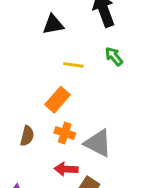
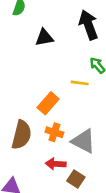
yellow line: (73, 65) -> (80, 83), moved
brown semicircle: (27, 136) -> (22, 135), size x1.6

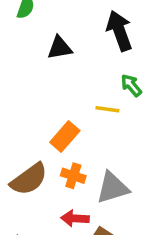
brown semicircle: (22, 135) -> (29, 179), turned 40
gray triangle: (83, 141) -> (113, 188), turned -44

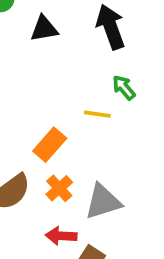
black triangle: (60, 48) -> (44, 29), moved
orange cross: (73, 176) -> (59, 188), turned 30

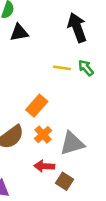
black triangle: (44, 29) -> (19, 33), moved
yellow line: (97, 114) -> (62, 68), moved

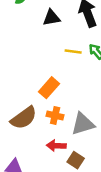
black triangle: (19, 33) -> (51, 18), moved
orange cross: (43, 135) -> (55, 115), turned -35

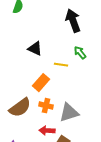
black triangle: (51, 18) -> (35, 49), moved, turned 35
yellow line: (73, 52) -> (61, 65), moved

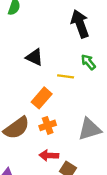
orange cross: (46, 106) -> (48, 125), turned -32
gray triangle: (69, 113) -> (90, 129), moved

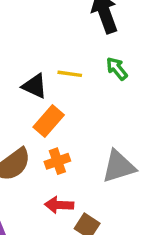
black triangle: (34, 57) -> (35, 86), moved
yellow line: (66, 76) -> (70, 74), moved

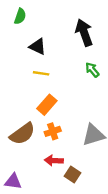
yellow line: (70, 74) -> (41, 73), moved
black triangle: (35, 86) -> (38, 47), moved

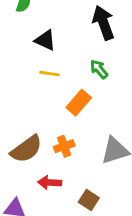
green arrow: (92, 70) -> (99, 69), moved
orange rectangle: (47, 105) -> (79, 103), moved
red arrow: (54, 160) -> (50, 183), moved

